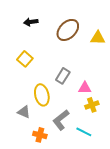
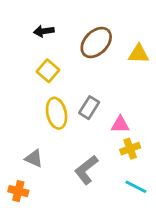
yellow square: (25, 59) -> (48, 71), moved
yellow ellipse: (42, 95) -> (57, 113), moved
cyan line: (84, 132) -> (136, 187), moved
orange cross: (40, 135) -> (18, 191), moved

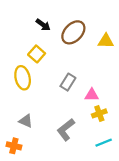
black arrow: (44, 31) -> (43, 25), moved, turned -136
yellow ellipse: (57, 113) -> (23, 78), moved
cyan line: (136, 187) -> (104, 143), turned -49

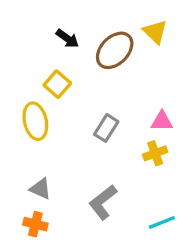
yellow triangle: (106, 41) -> (155, 32), moved, turned 42
pink triangle: (92, 95) -> (162, 121), moved
yellow cross: (99, 113) -> (155, 153), moved
orange cross: (14, 146) -> (35, 224), moved

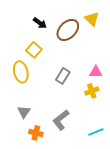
gray triangle: (40, 189) -> (24, 112), turned 40
orange cross: (35, 224) -> (36, 133), moved

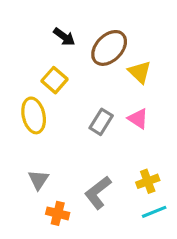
yellow triangle: (92, 19) -> (140, 72), moved
pink triangle: (96, 72) -> (138, 119), moved, turned 32
yellow cross: (92, 91) -> (148, 181), moved

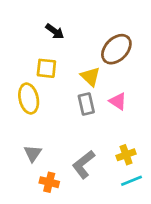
brown ellipse: (109, 48) -> (116, 49), moved
yellow triangle: (140, 72) -> (90, 77), moved
yellow square: (54, 80) -> (46, 68), turned -35
gray rectangle: (101, 122) -> (86, 104), turned -45

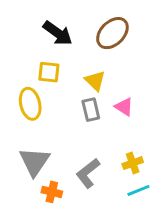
black arrow: (55, 31) -> (58, 33), size x1.5
brown ellipse: (116, 49) -> (112, 33), moved
gray triangle: (33, 153) -> (34, 162), size x1.6

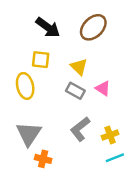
gray rectangle: (91, 110) -> (75, 91), turned -48
gray L-shape: (88, 173) -> (80, 129), moved

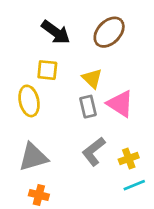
pink triangle: (103, 88) -> (120, 104), size x1.5
gray rectangle: (75, 91) -> (88, 107), turned 48
gray triangle: (29, 134) -> (33, 157), turned 40
orange cross: (43, 159) -> (39, 195), moved

